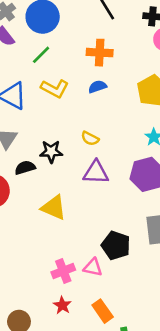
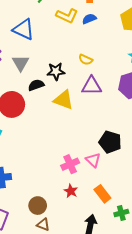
yellow L-shape: (55, 89) -> (67, 16), moved
yellow triangle: (54, 207) -> (64, 100), moved
pink triangle: (93, 267) -> (93, 160), turned 35

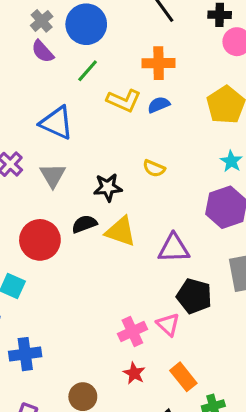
black semicircle: (36, 85) -> (84, 224), moved
purple triangle: (92, 86) -> (174, 248), moved

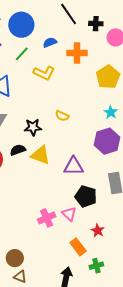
black cross: (220, 15) -> (96, 24), moved
orange cross: (159, 63) -> (77, 53), moved
blue semicircle: (159, 105) -> (50, 42), moved
red star: (134, 373) -> (98, 231), moved

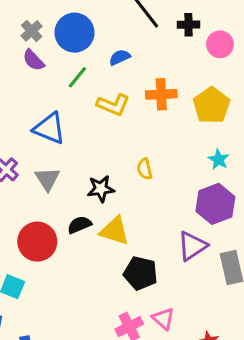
orange cross: (77, 53) -> (161, 94), moved
yellow semicircle: (62, 116) -> (145, 169), turned 56
purple triangle: (74, 166) -> (192, 246), moved, turned -30
black pentagon: (86, 196) -> (141, 273), moved

